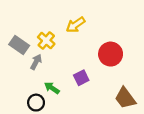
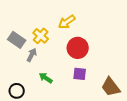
red circle: (111, 54) -> (78, 48), moved
purple square: (81, 78) -> (80, 74), moved, turned 32
black circle: (36, 103) -> (17, 91), moved

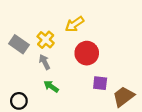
gray arrow: (32, 55) -> (44, 62), moved, turned -56
purple square: (80, 74) -> (100, 83), moved
brown trapezoid: (111, 87) -> (123, 96), turned 90

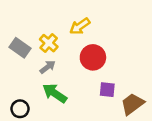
gray arrow: (44, 62) -> (47, 67), turned 80
green arrow: (51, 86) -> (55, 93), size x1.5

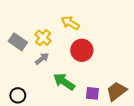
yellow arrow: (80, 26) -> (70, 23), turned 66
purple square: (107, 90) -> (92, 93), moved
green arrow: (55, 93) -> (64, 82), moved

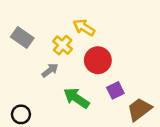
yellow cross: (43, 38) -> (63, 45), moved
gray rectangle: (18, 42) -> (22, 38), moved
purple square: (92, 93) -> (115, 90), moved, turned -32

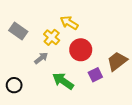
brown trapezoid: (139, 109) -> (117, 61), moved
black circle: (21, 114) -> (14, 85), moved

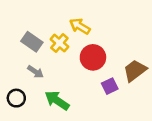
gray rectangle: (18, 31) -> (32, 42), moved
gray arrow: (41, 58) -> (35, 72), moved, turned 72
green arrow: (63, 81) -> (57, 100), moved

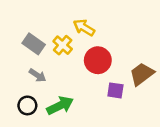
purple square: (110, 86) -> (115, 90), turned 35
black circle: (16, 98) -> (27, 105), moved
green arrow: (57, 100) -> (60, 105), turned 120

